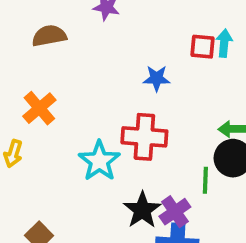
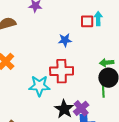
cyan star: (99, 161) -> (39, 86), turned -30
green line: (205, 180) -> (103, 91), moved

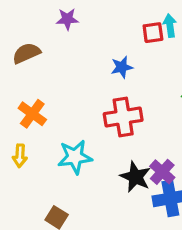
cyan star: (39, 86) -> (75, 157), moved

